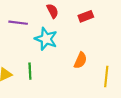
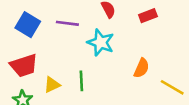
yellow line: (106, 77) -> (172, 87), turned -66

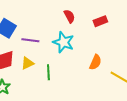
purple line: (67, 23) -> (30, 40), moved
yellow triangle: (52, 85) -> (27, 63), moved

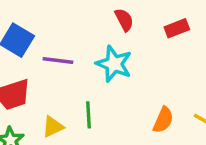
orange semicircle: (95, 62) -> (163, 120), moved
yellow triangle: (27, 63) -> (53, 127), moved

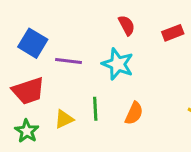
orange semicircle: (163, 120) -> (134, 113), moved

